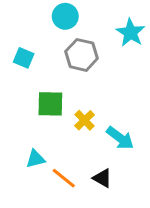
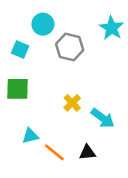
cyan circle: (65, 16) -> (43, 24), moved
green square: (50, 104) -> (18, 89), moved
black triangle: (102, 178) -> (87, 152), turned -36

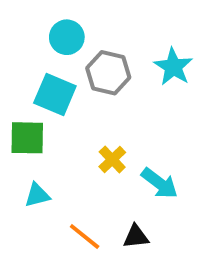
cyan star: (112, 28) -> (173, 67), moved
cyan square: (20, 50) -> (55, 94), moved, size x1.5
cyan triangle: (30, 136) -> (37, 195), moved

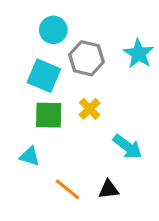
green square: (27, 138) -> (49, 115), moved
yellow cross: (112, 160) -> (90, 109), moved
cyan triangle: (37, 195) -> (30, 156), turned 30

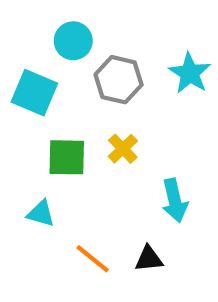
cyan square: (44, 76) -> (34, 93), moved
cyan arrow: (128, 147) -> (175, 200), turned 40

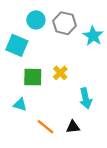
gray hexagon: (119, 80) -> (65, 23), moved

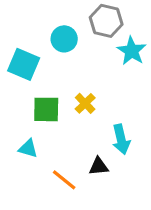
cyan circle: (36, 20) -> (64, 39), moved
gray hexagon: (65, 23) -> (106, 21), moved
black triangle: (73, 127) -> (99, 166), moved

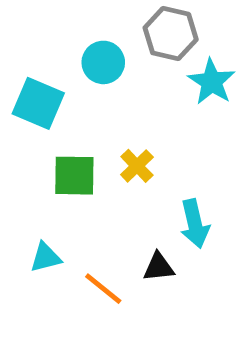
cyan triangle: (28, 148) -> (45, 257), moved, turned -30

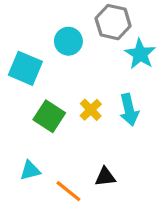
green square: (74, 176) -> (49, 116), turned 32
cyan arrow: (195, 224) -> (129, 110), moved

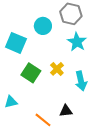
cyan star: (140, 54) -> (77, 42), moved
cyan arrow: (129, 110) -> (81, 81), moved
cyan triangle: (30, 170) -> (11, 102), moved

